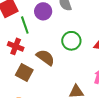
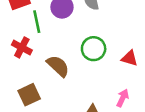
brown square: (24, 72) -> (29, 95), moved, turned 30

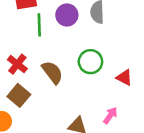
red cross: (22, 47) -> (17, 64), moved
brown square: (29, 95) -> (19, 95), turned -35

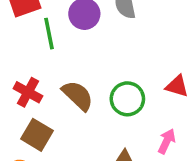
green circle: (90, 62) -> (127, 99), moved

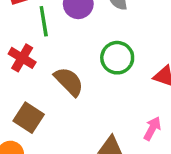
red cross: (28, 92) -> (22, 58), moved
green circle: (127, 99) -> (117, 58), moved

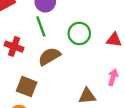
green line: (44, 21) -> (41, 27), moved
brown semicircle: (69, 82) -> (49, 56), turned -65

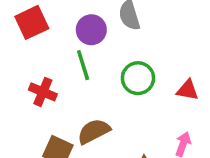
brown semicircle: (49, 56) -> (94, 131), moved

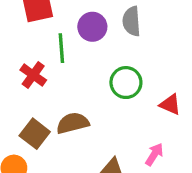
green line: (83, 65) -> (61, 48), moved

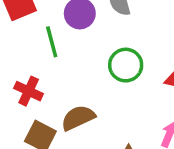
red cross: (33, 75) -> (29, 91), moved

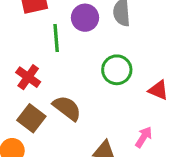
brown semicircle: (78, 118) -> (67, 108), turned 52

